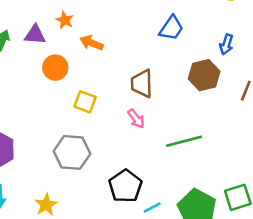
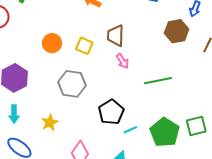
orange circle: (55, 68) -> (52, 43), moved
brown trapezoid: (142, 84) -> (116, 36), moved

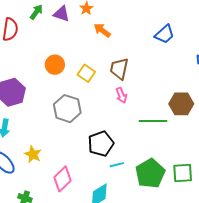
brown hexagon: (176, 31) -> (181, 104), moved
yellow star: (50, 123) -> (33, 154), moved, turned -30

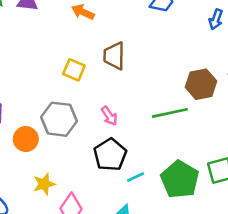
orange circle: (55, 65) -> (26, 139), moved
pink arrow: (121, 95) -> (109, 116), moved
yellow star: (33, 154) -> (44, 184), moved, turned -30

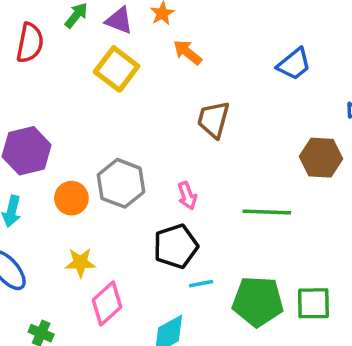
yellow square: (74, 70) -> (117, 69), moved, size x1.4
brown hexagon: (201, 84) -> (321, 158), moved
green pentagon: (180, 179) -> (258, 301), turned 30

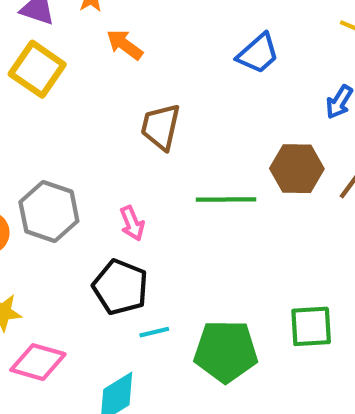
green line: (267, 212) -> (226, 199), moved
black pentagon: (176, 246) -> (120, 287), turned -30
green square: (313, 303) -> (311, 326), moved
pink diamond: (107, 304) -> (38, 362), turned 60

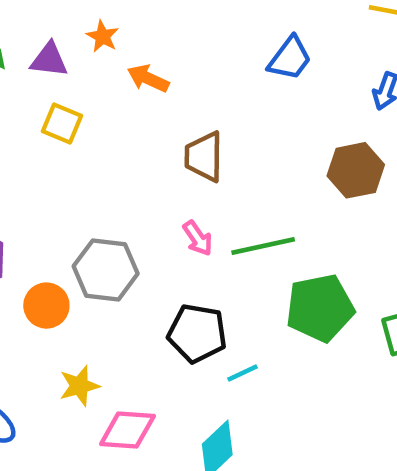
yellow square: (37, 69) -> (62, 123), size x0.7
green line: (226, 199) -> (263, 246), moved
pink arrow: (132, 223) -> (198, 238), moved
green pentagon: (226, 351) -> (320, 308), moved

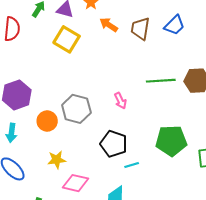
yellow square: (62, 123) -> (67, 39), size x1.4
brown trapezoid: (204, 157) -> (140, 29), moved
green line: (263, 246) -> (161, 81), moved

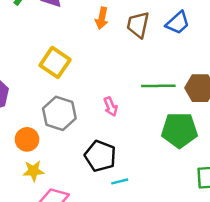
orange arrow: (109, 25) -> (102, 18), turned -114
yellow square: (67, 39) -> (55, 62), moved
orange circle: (47, 121) -> (27, 139), moved
green pentagon: (171, 141) -> (179, 130), moved

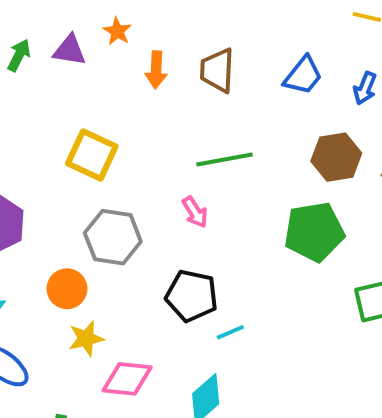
blue trapezoid: (178, 23) -> (303, 76), moved
green line: (158, 86) -> (224, 160), moved

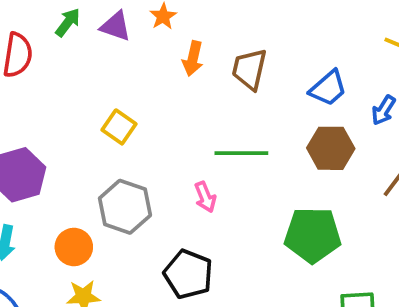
yellow square: (92, 155) -> (119, 127), size x0.7
brown hexagon: (336, 157) -> (331, 148), moved

